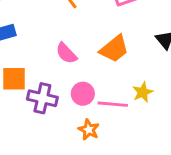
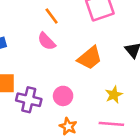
pink semicircle: (66, 53) -> (47, 41), moved
pink line: (113, 104) -> (111, 124), moved

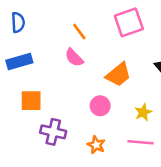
pink circle: (63, 96) -> (100, 106), moved
purple cross: (29, 100) -> (53, 132), moved

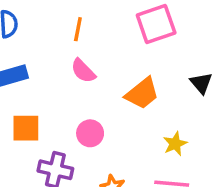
orange line: (79, 32) -> (78, 29), moved, turned 48
pink circle: (100, 106) -> (90, 133), moved

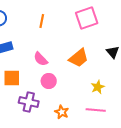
pink semicircle: (83, 71) -> (41, 59), moved

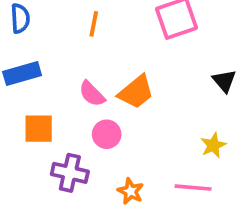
orange trapezoid: (79, 58) -> (136, 92), moved
yellow star: (98, 87) -> (213, 145), moved

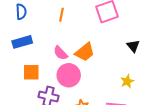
pink circle: (107, 134) -> (69, 75), size x1.5

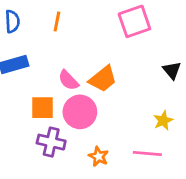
orange line: (62, 15) -> (57, 21), moved
orange square: (31, 72) -> (43, 108), moved

